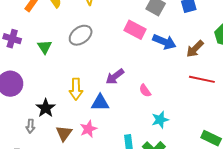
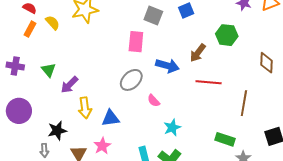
pink rectangle: (135, 30) -> (136, 42), turned 75
gray ellipse: (81, 35) -> (131, 80), moved
blue arrow: (164, 42) -> (167, 66), moved
purple arrow: (115, 77) -> (69, 85), moved
black star: (46, 108) -> (57, 131), turned 30

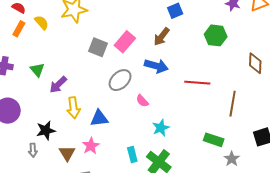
gray square: (153, 15) -> (98, 47), moved
pink rectangle: (136, 42) -> (125, 42), turned 35
brown arrow: (198, 53) -> (162, 37), moved

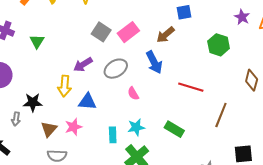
blue arrow: (156, 66) -> (154, 62), turned 35
purple arrow: (58, 85) -> (83, 65), moved
cyan star: (161, 128) -> (136, 127), moved
green rectangle: (214, 140) -> (174, 129), moved
cyan rectangle: (132, 154) -> (113, 135), moved

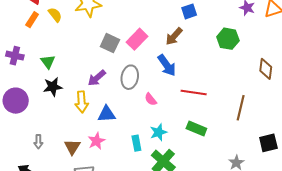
gray ellipse: (116, 69) -> (130, 77), turned -40
red line: (191, 87) -> (194, 92), moved
black star: (33, 102) -> (53, 87), moved

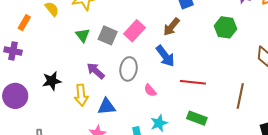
orange rectangle: (32, 20) -> (24, 23), moved
green triangle: (48, 62) -> (83, 35), moved
purple arrow: (97, 78) -> (96, 71), turned 84

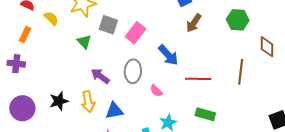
brown arrow: (171, 27) -> (194, 23), moved
green hexagon: (225, 27) -> (238, 20), moved
gray square: (108, 35) -> (108, 25), moved
black star: (52, 81) -> (59, 101), moved
brown line: (240, 96) -> (241, 72), moved

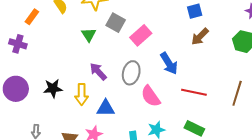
pink semicircle: (156, 91) -> (151, 96), size x1.6

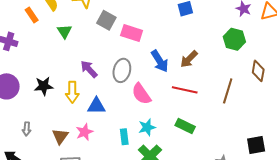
orange rectangle: (32, 17) -> (32, 15), moved, turned -70
green triangle: (89, 35) -> (64, 31), moved
pink rectangle: (141, 35) -> (132, 33), turned 60
brown arrow: (200, 37) -> (189, 59), moved

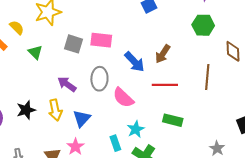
gray square: (106, 20) -> (74, 44), moved
blue triangle: (96, 106) -> (82, 118), turned -36

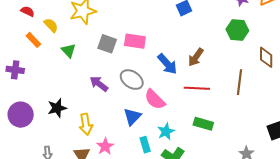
gray ellipse: (99, 79) -> (132, 80), turned -60
yellow arrow: (55, 110) -> (86, 124), moved
blue triangle: (82, 118) -> (132, 117), moved

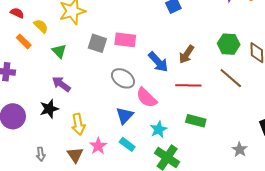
green hexagon: (237, 30) -> (229, 44), moved
brown line: (239, 82) -> (231, 78), turned -55
purple arrow: (99, 84) -> (61, 84), moved
cyan rectangle: (145, 145) -> (127, 144), moved, turned -35

